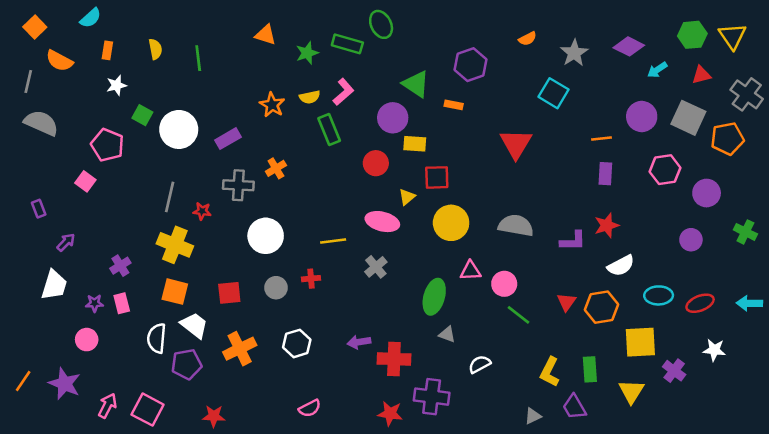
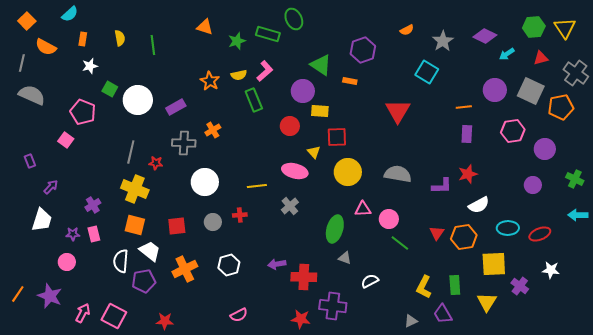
yellow triangle: (407, 197) -> (314, 152), turned -32
cyan arrow: (749, 303) -> (578, 215), moved

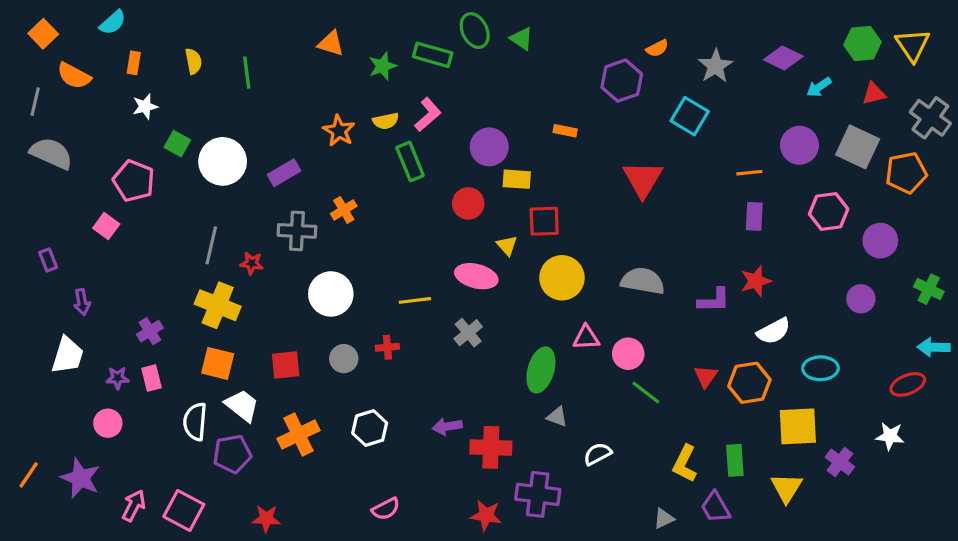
purple hexagon: (363, 50) -> (622, 81), moved
green triangle: (321, 65) -> (522, 39), moved, size x0.7
purple arrow: (51, 187) -> (82, 302), turned 126
red ellipse: (540, 234) -> (908, 384), moved

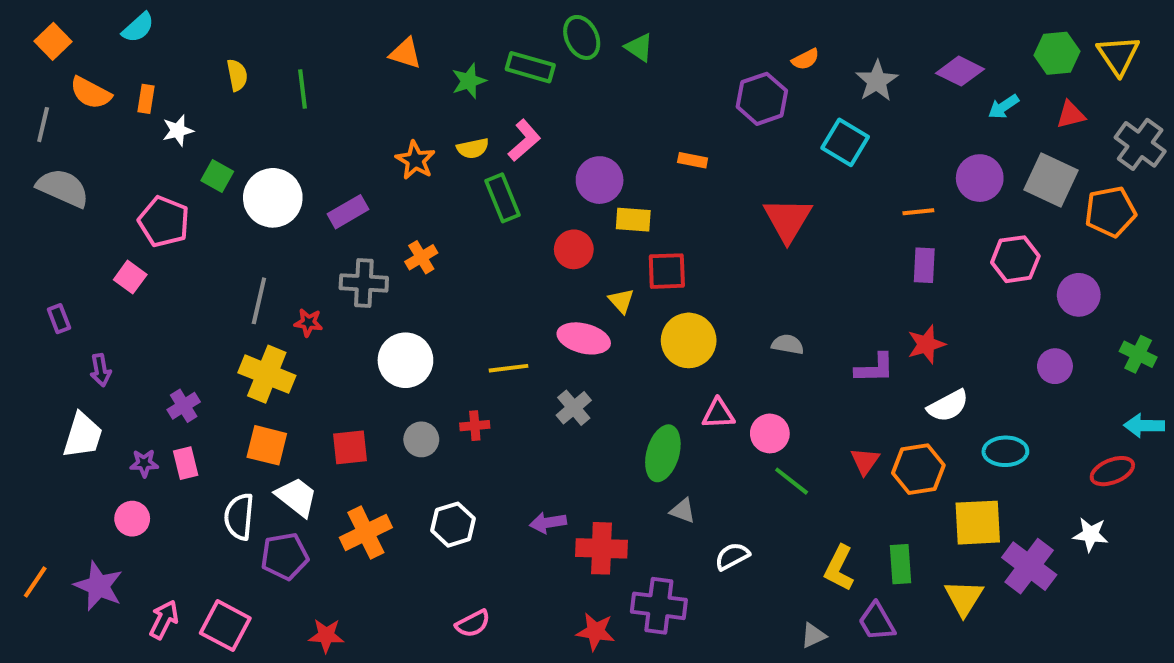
orange rectangle: (134, 63) -> (146, 99), moved
gray semicircle: (643, 281) -> (788, 344), size x0.6
purple cross: (840, 462) -> (1029, 566), size x1.5

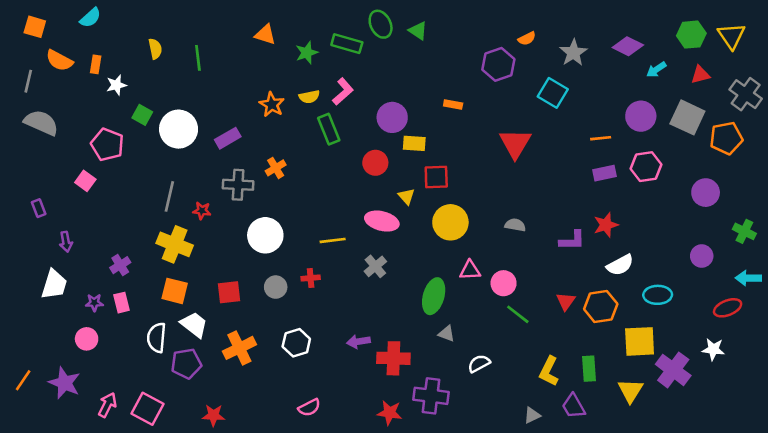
orange square: (53, 41) -> (35, 27), turned -30
pink hexagon: (1015, 259) -> (646, 167), moved
purple rectangle: (924, 265) -> (605, 173), turned 75
purple circle: (1055, 366) -> (702, 256), moved

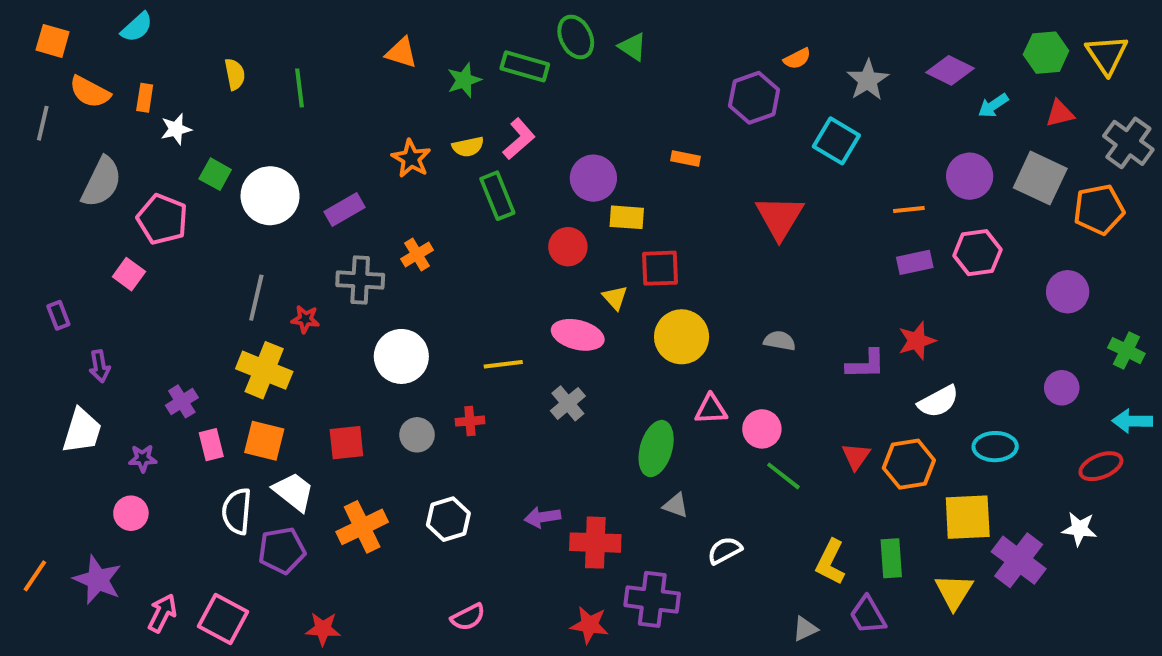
gray semicircle: (41, 123) -> (102, 182), moved, turned 92
pink rectangle: (122, 303) -> (211, 445), moved

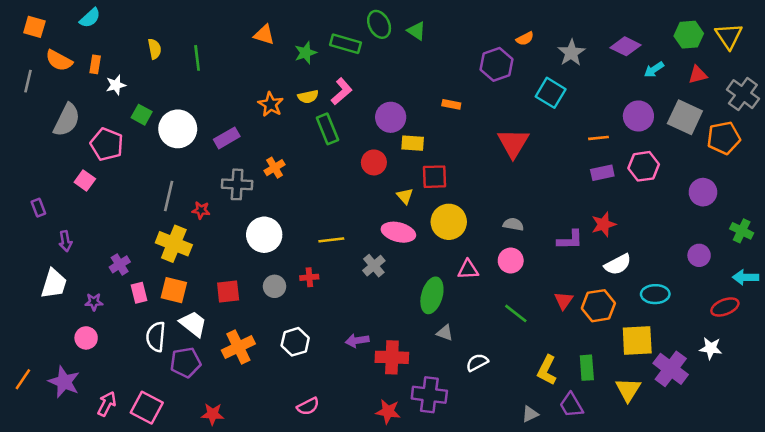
pink ellipse: (578, 335) -> (398, 232), moved
pink circle: (762, 429) -> (511, 261), moved

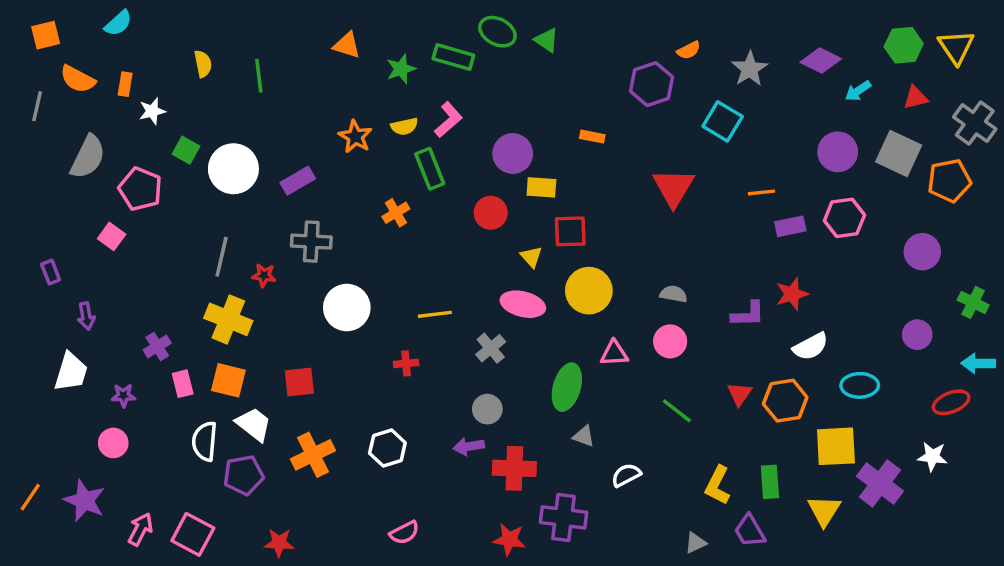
green ellipse: (379, 24) -> (497, 32), turned -36
orange square: (34, 27) -> (46, 35), turned -30
orange line: (598, 138) -> (762, 192), moved
orange cross: (275, 168) -> (396, 213), moved
gray circle: (275, 286) -> (487, 409), moved

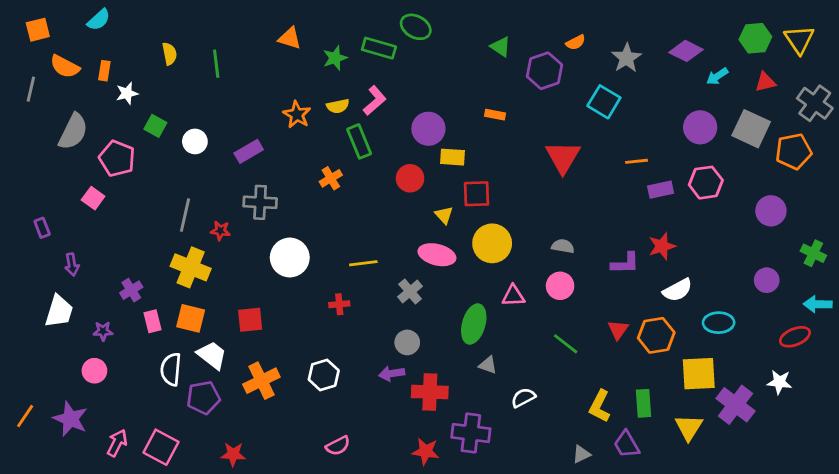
green triangle: (547, 40) -> (501, 47), moved
white circle: (233, 169) -> (195, 141), size x0.6

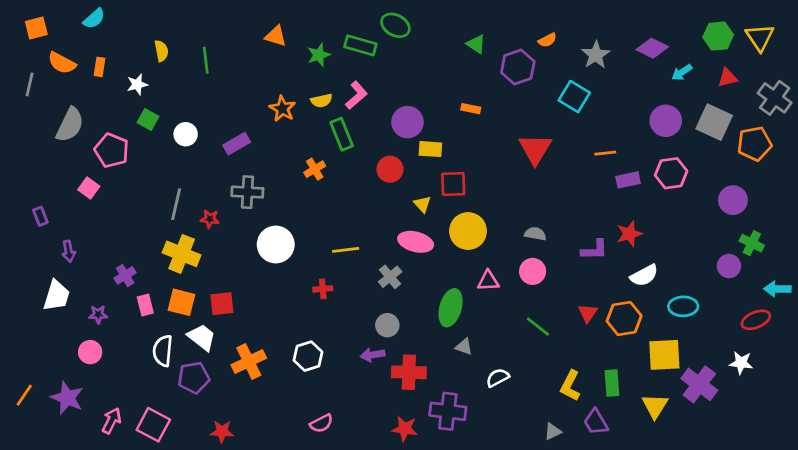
white star: (127, 93) -> (137, 84), moved
green cross: (813, 253) -> (752, 243), moved
red square: (250, 320) -> (222, 304), moved

